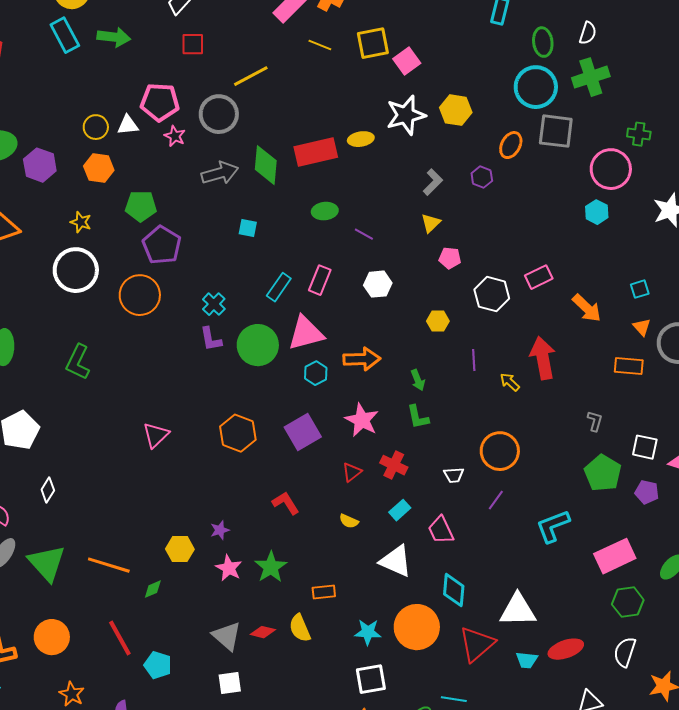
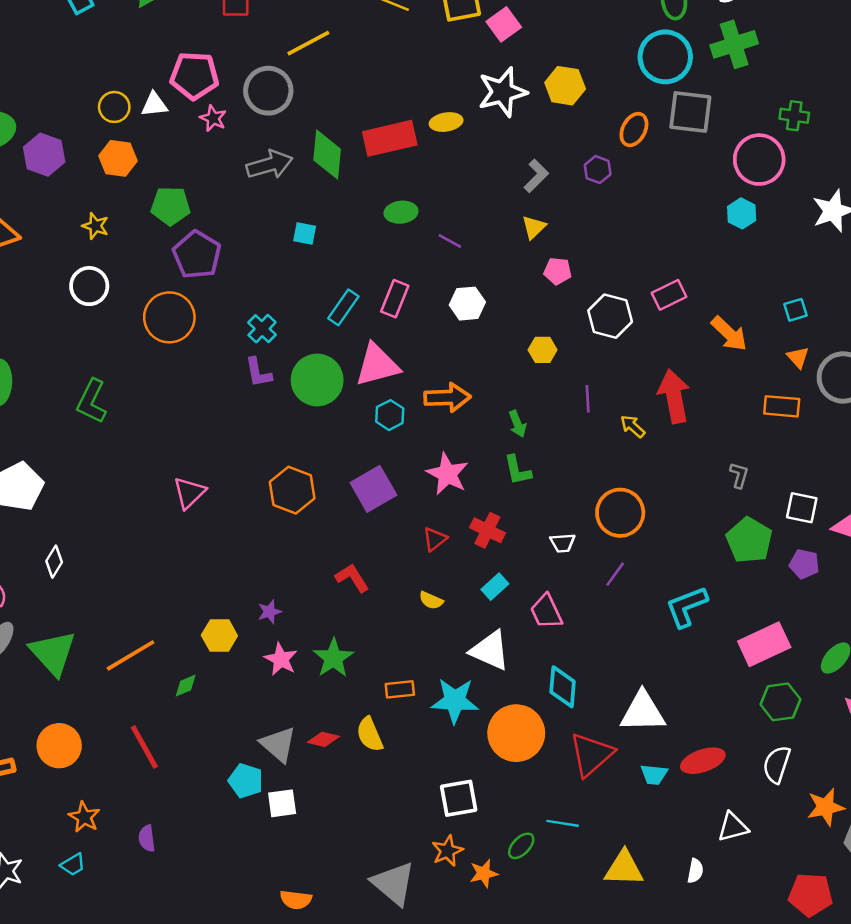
white circle: (76, 270) -> (89, 286), size x0.7
orange line: (109, 565) -> (131, 655), turned -48
cyan star: (368, 632) -> (455, 701), moved, size x1.4
cyan pentagon: (158, 665) -> (246, 781), moved

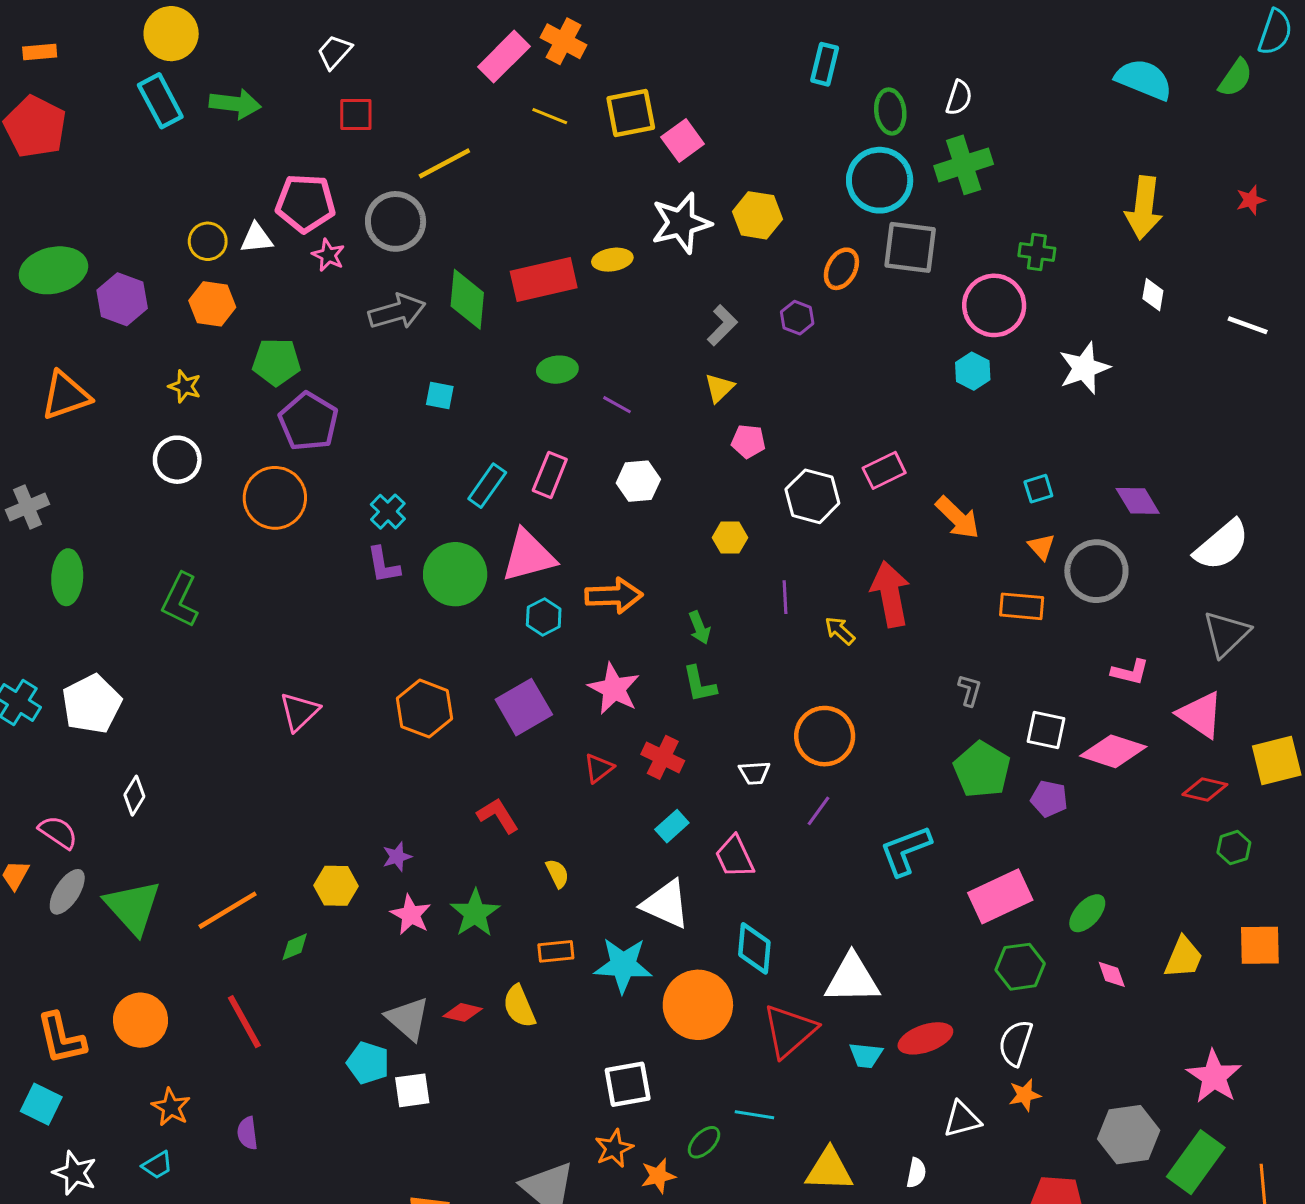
yellow semicircle: (431, 600) -> (557, 874), moved, turned -140
orange star: (826, 807) -> (1025, 1095), moved, size x0.7

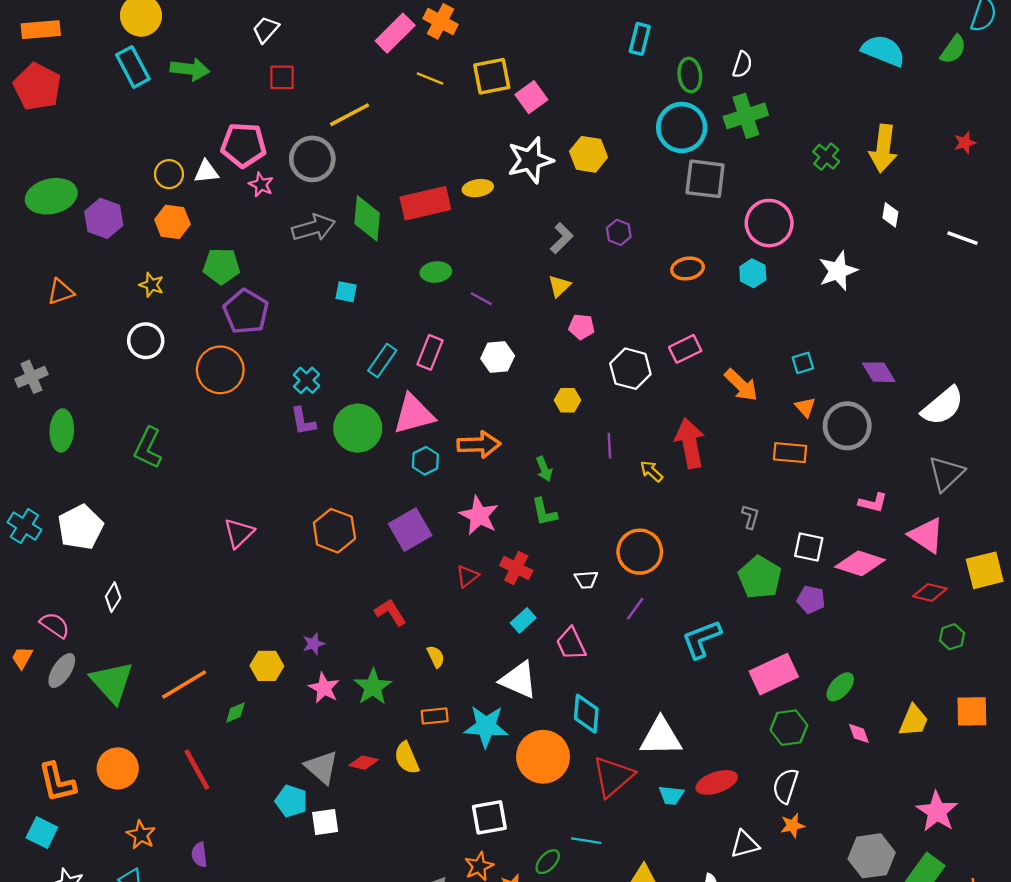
orange rectangle: (40, 52) -> (41, 30), size x1.5
green cross: (1037, 252) -> (826, 157), moved, turned 32
orange ellipse: (841, 269) -> (688, 268), moved, turned 52
orange triangle: (66, 396) -> (61, 292), size x0.7

